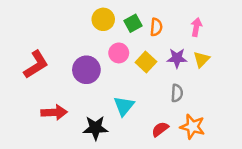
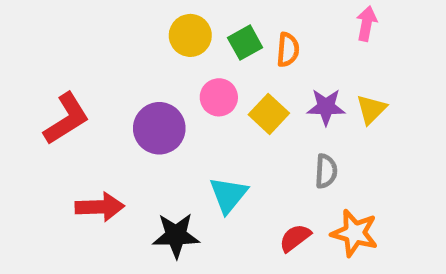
pink arrow: (196, 27) -> (366, 23), moved

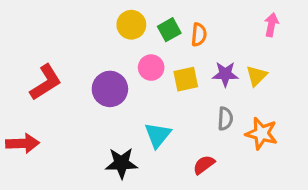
pink arrow: (366, 23) -> (271, 25), moved
yellow square: (269, 114) -> (186, 79), turned 35
red arrow: (100, 207) -> (23, 143), moved
orange star: (355, 233) -> (261, 133), moved

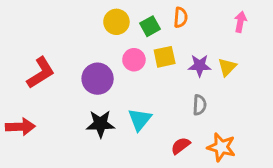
orange semicircle: (199, 35) -> (181, 17), moved
yellow square: (186, 79) -> (165, 57), moved
orange star: (261, 133) -> (221, 147), moved
black star: (121, 163) -> (100, 124), moved

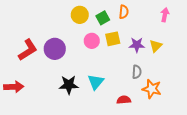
purple circle: (98, 79) -> (55, 49), moved
red semicircle: (181, 146) -> (124, 100), turned 32
orange star: (221, 147) -> (152, 89), moved

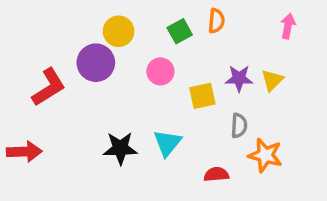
yellow circle: (80, 15) -> (119, 31), moved
yellow square: (113, 39) -> (202, 96), moved
purple circle: (55, 49) -> (96, 63), moved

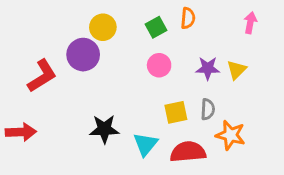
pink circle: (160, 71) -> (159, 65), moved
yellow square: (202, 96) -> (176, 112), moved
cyan triangle: (167, 143) -> (145, 144), moved
red semicircle: (216, 174) -> (188, 152), size x1.6

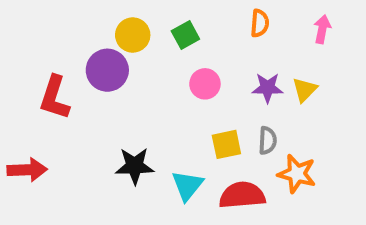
orange semicircle: (188, 18) -> (260, 23), moved
green square: (156, 27) -> (185, 35), moved
red L-shape: (42, 76) -> (55, 98), turned 140

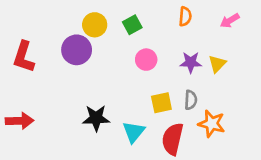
pink arrow: (322, 29) -> (230, 21), turned -132
red L-shape: (55, 98) -> (24, 57), moved
red semicircle: (242, 195) -> (173, 139), turned -72

